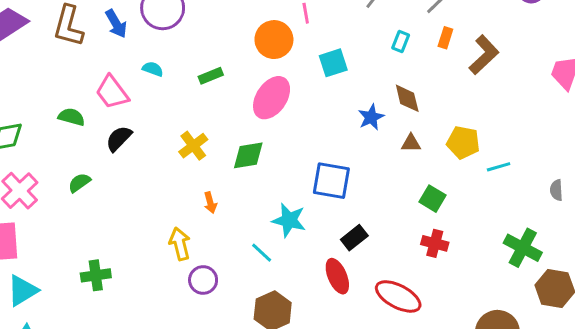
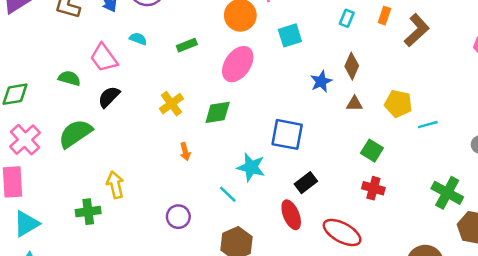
brown diamond: (407, 98) -> (352, 66), turned 36
green semicircle: (79, 183) -> (75, 134), size x1.8
yellow arrow: (180, 244) -> (115, 185), moved

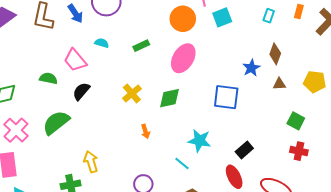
cyan square: (290, 35) -> (222, 17), moved
blue square: (287, 134) -> (226, 97), moved

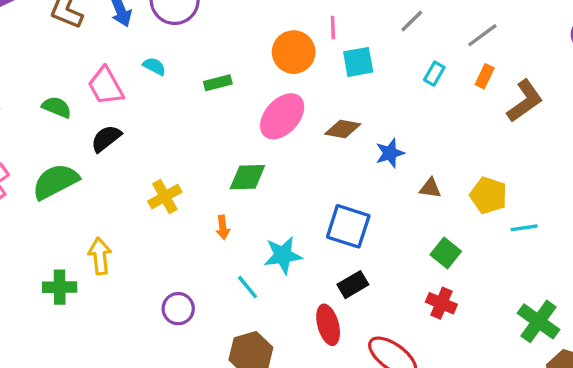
brown diamond: (275, 54) -> (343, 129), moved, turned 70
yellow cross: (132, 93) -> (165, 197), moved
blue square: (226, 97) -> (348, 226), moved
orange arrow: (145, 131) -> (223, 227), moved
cyan star: (199, 141) -> (283, 255), turned -30

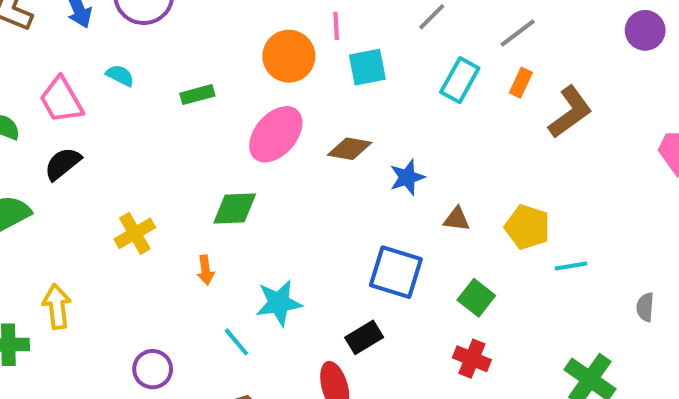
cyan rectangle: (434, 74) -> (460, 80), size x1.5
blue square: (348, 226) -> (396, 272), moved

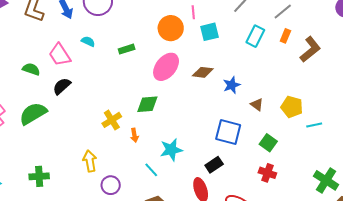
brown triangle: (457, 219) -> (257, 105), turned 32
yellow cross: (135, 233) -> (112, 120), moved
yellow arrow: (57, 306) -> (90, 161), moved

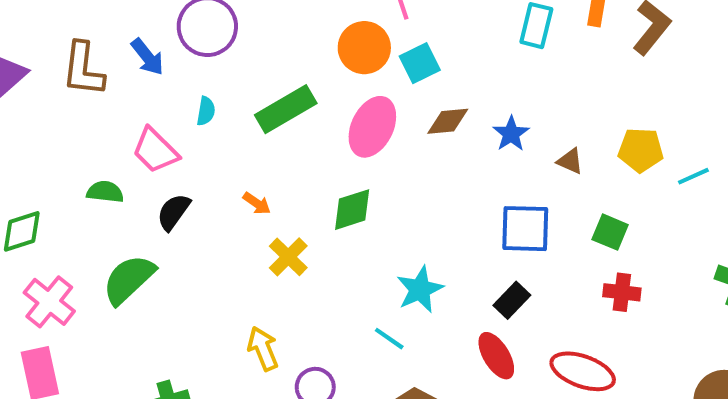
cyan square: (210, 32) -> (420, 63), moved
cyan semicircle: (88, 41) -> (206, 111), turned 88
green rectangle: (127, 49) -> (286, 109), size x1.8
orange arrow: (134, 135) -> (257, 203), moved, turned -32

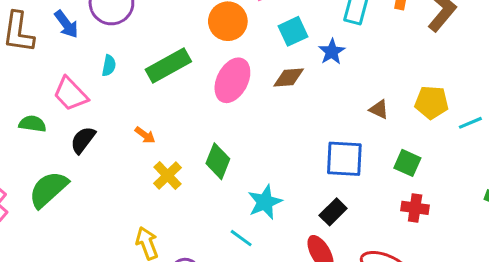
cyan square: (420, 63) -> (293, 31), moved
blue star: (511, 134) -> (332, 52), moved
green diamond: (352, 210) -> (218, 161), moved, turned -52

